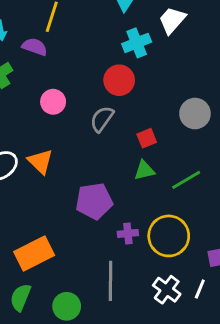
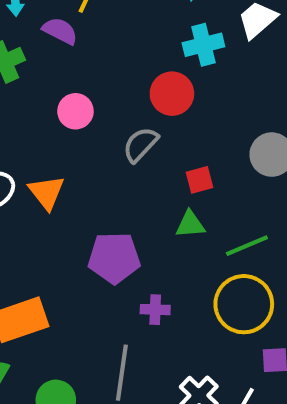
yellow circle: (169, 236) -> (244, 304), moved

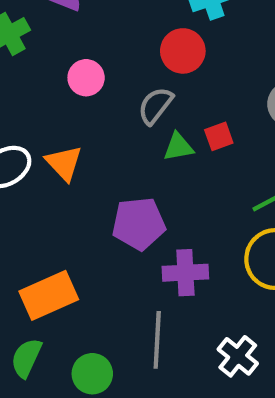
green triangle: (190, 224) -> (178, 147), moved
purple cross: (155, 310) -> (185, 273), size x1.5

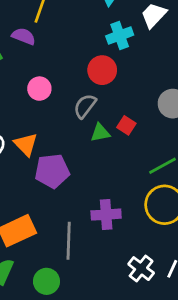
red square: (219, 136) -> (126, 125), turned -36
purple pentagon: (139, 224) -> (52, 171), moved
gray line: (157, 340) -> (69, 241), moved

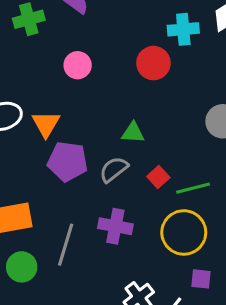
gray semicircle: (85, 106) -> (114, 169), moved
red square: (126, 125) -> (158, 177), moved
green circle: (46, 281) -> (22, 267), moved

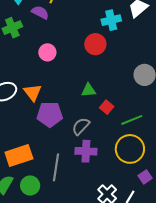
gray semicircle: (114, 169) -> (81, 126), moved
red square: (158, 177) -> (107, 107), moved
purple square: (201, 279) -> (145, 177), turned -32

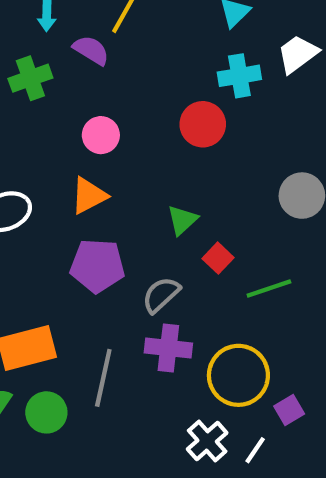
green triangle: (89, 90) -> (182, 220), turned -42
orange triangle: (33, 92) -> (89, 196), moved, turned 36
yellow circle: (130, 149) -> (238, 375), moved

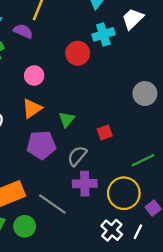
red circle: (203, 124) -> (78, 53), moved
green triangle: (182, 220) -> (67, 119), moved
red square: (218, 258) -> (105, 133), turned 35
green line: (269, 289) -> (143, 160), moved
gray line: (103, 378) -> (52, 204), turned -60

